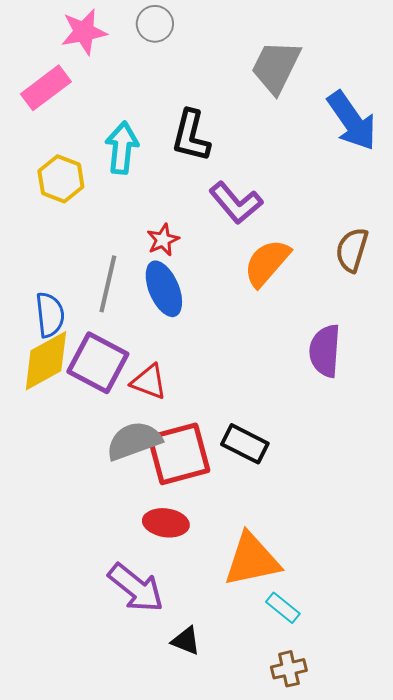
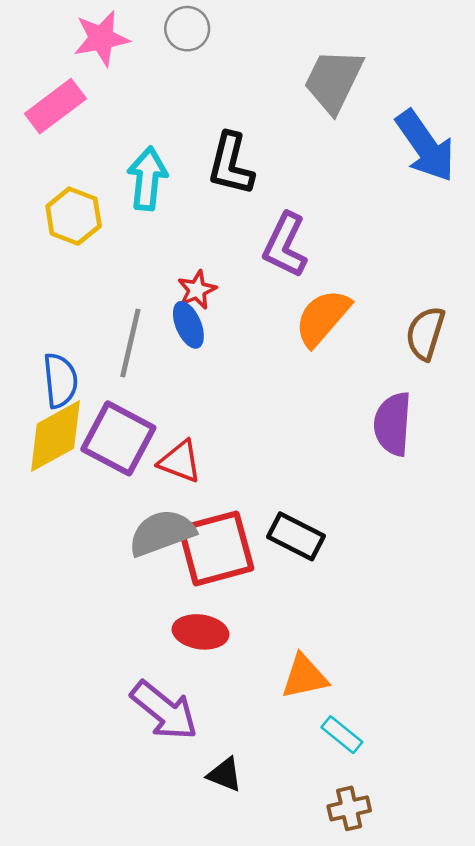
purple L-shape: (236, 203) -> (285, 245), turned 66
brown semicircle: (352, 250) -> (425, 333), moved
blue ellipse: (164, 289) -> (188, 325), moved, size x0.7
orange triangle: (252, 560) -> (304, 677), size x0.7

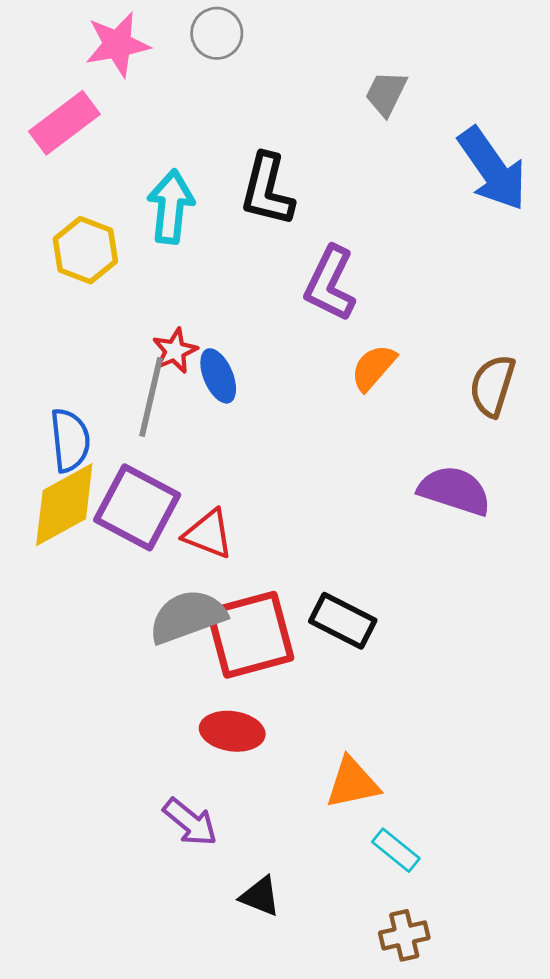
gray trapezoid: (333, 81) -> (386, 93), size x0.6
red star: (197, 290) -> (175, 351), moved
orange semicircle: (323, 318) -> (373, 368), size x0.7
purple semicircle: (393, 424) -> (455, 491), turned 104
purple arrow: (164, 710) -> (190, 822), size x0.7

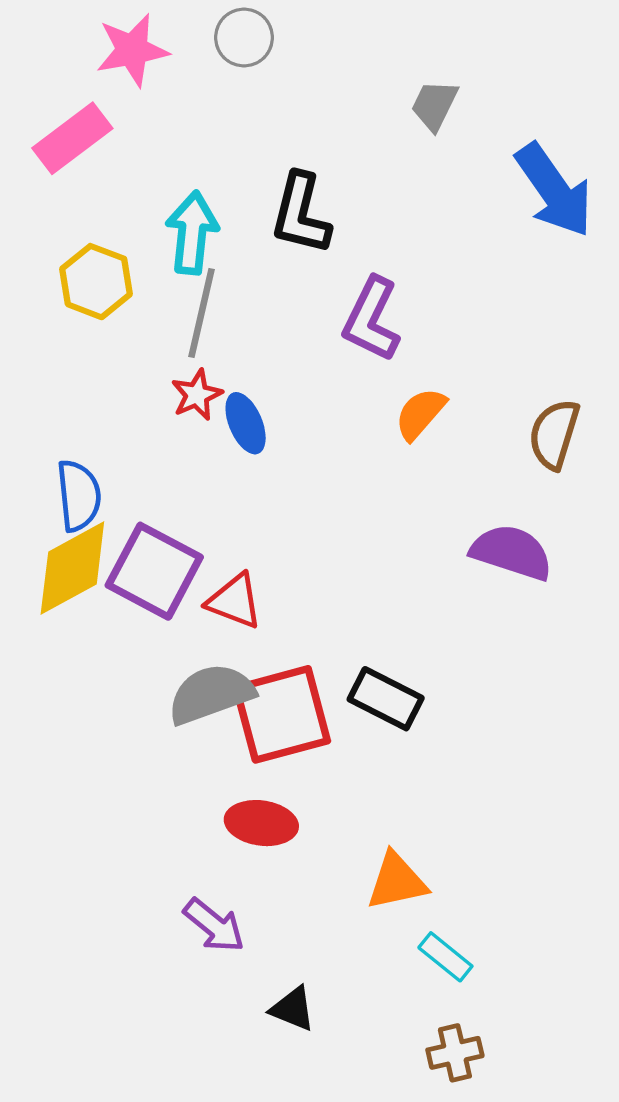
gray line: (151, 397) -> (201, 313), moved

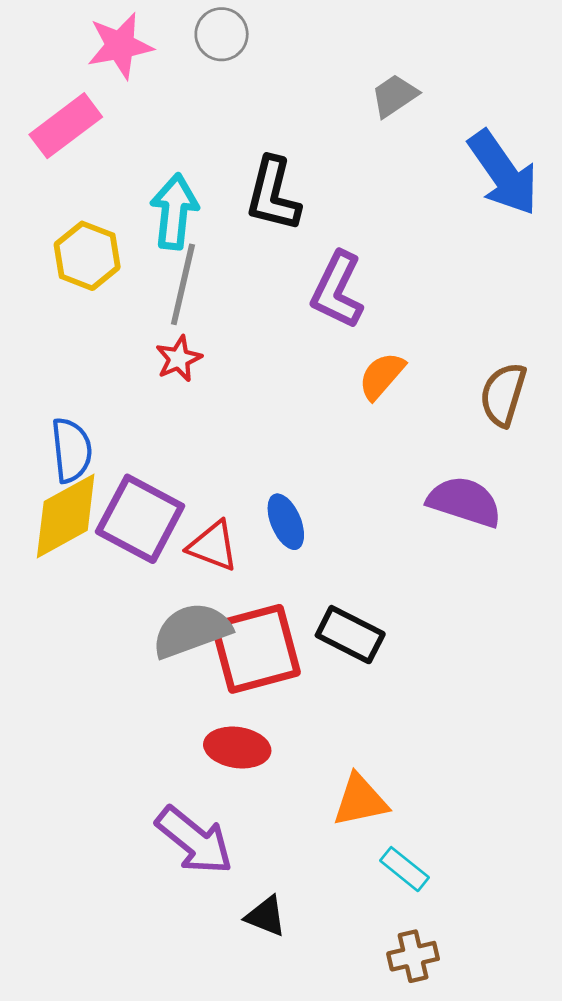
gray trapezoid: (434, 105) -> (394, 96), turned 30
blue ellipse: (246, 423) -> (286, 522), moved
purple arrow: (214, 925) -> (194, 840), size x1.4

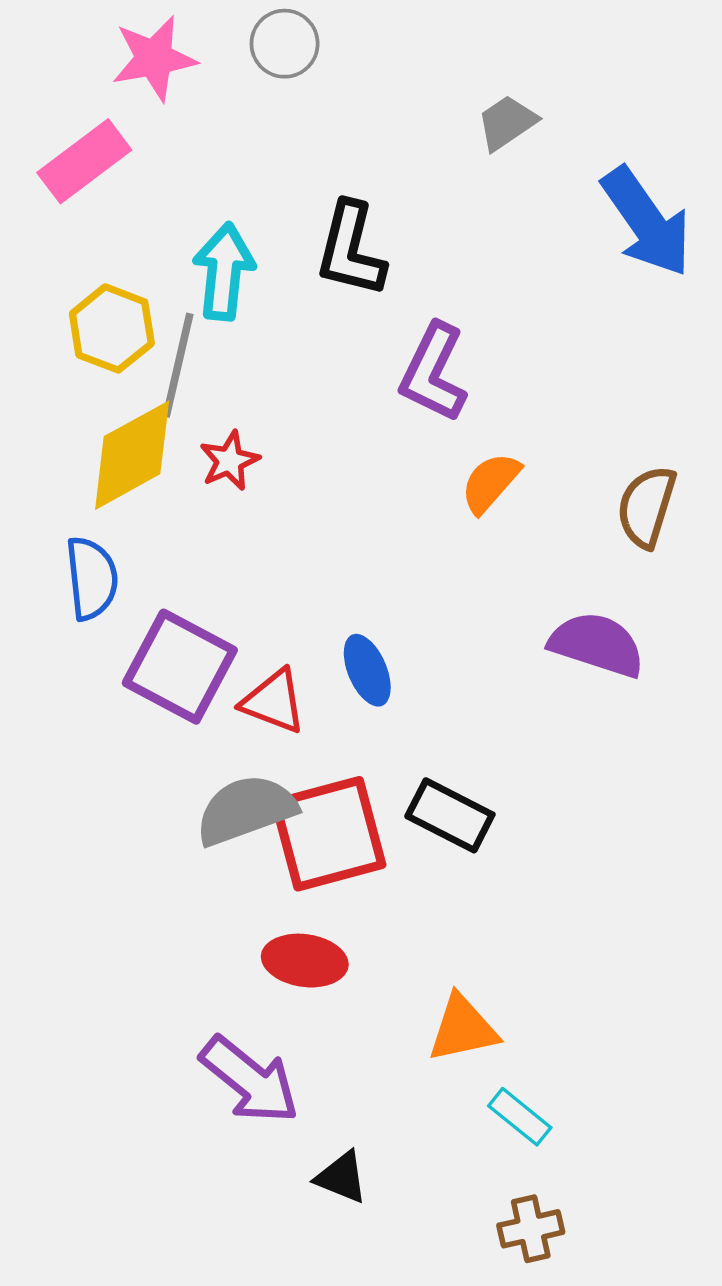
gray line: (183, 284) -> (178, 365), moved
yellow diamond: (66, 516) -> (132, 455), moved

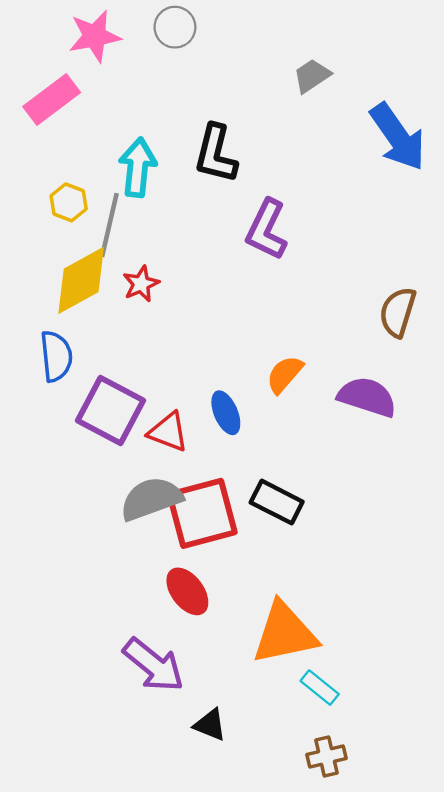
yellow hexagon: (112, 328) -> (69, 202), size x0.7
orange semicircle: (490, 483) -> (285, 374), moved
red ellipse: (305, 961) -> (187, 591), turned 45
orange triangle: (463, 1029) -> (285, 633), size x1.5

